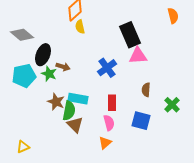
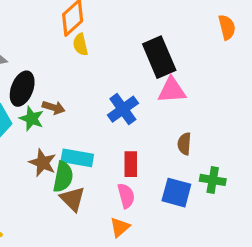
green cross: (172, 105) -> (213, 180), moved, turned -35

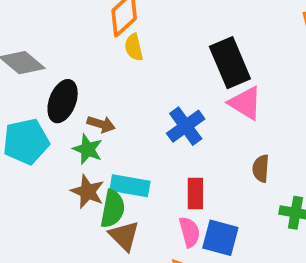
pink triangle: (172, 90) -> (245, 103), turned 36
green star: (32, 119) -> (88, 149), moved
blue square: (176, 193) -> (220, 238), moved

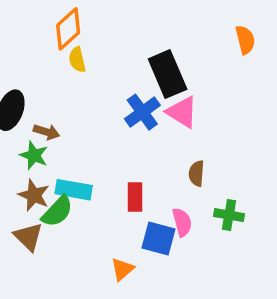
blue cross: (186, 126) -> (142, 112), moved
green semicircle: (113, 209) -> (57, 211), turned 32
pink semicircle: (190, 232) -> (182, 222), moved
brown triangle: (124, 236) -> (28, 237), moved

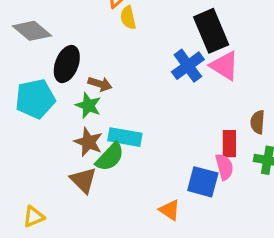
brown semicircle: (196, 173) -> (258, 122), moved
red rectangle: (135, 197) -> (229, 144), moved
orange triangle: (122, 269) -> (170, 210), turned -45

